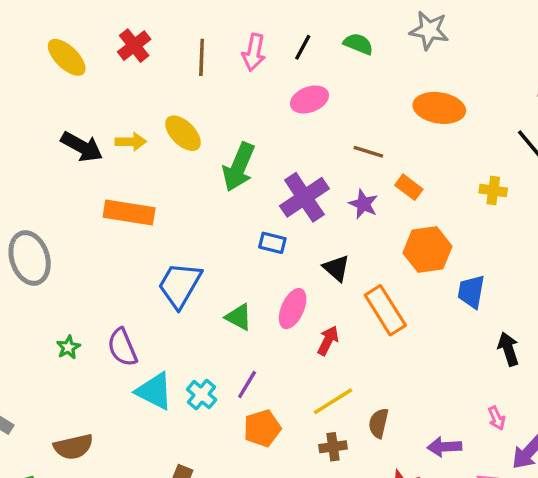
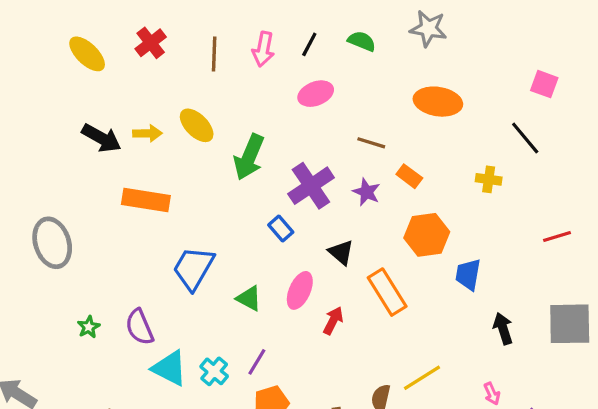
blue rectangle: (272, 243) -> (281, 229), turned 35
yellow line: (333, 401) -> (422, 378), moved

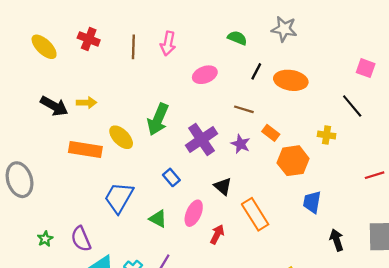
red cross: (151, 43) -> (89, 39), turned -30
black line: (309, 44) -> (256, 71), moved
yellow ellipse: (197, 125) -> (121, 137), moved
blue rectangle: (281, 229) -> (171, 177), moved
orange hexagon: (427, 235) -> (293, 161), moved

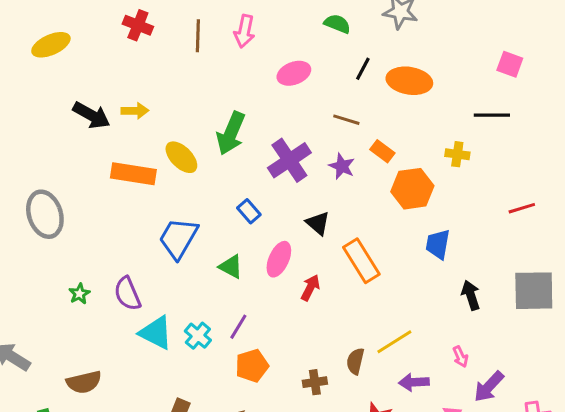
yellow ellipse: (44, 47) -> (51, 45), moved, turned -68
black line: (352, 106) -> (492, 115), turned -50

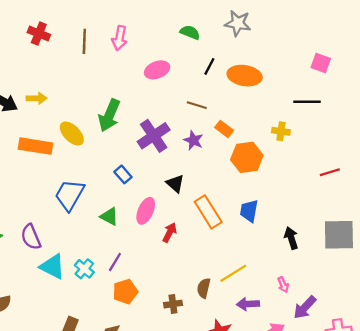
blue trapezoid: (438, 244) -> (249, 211), moved

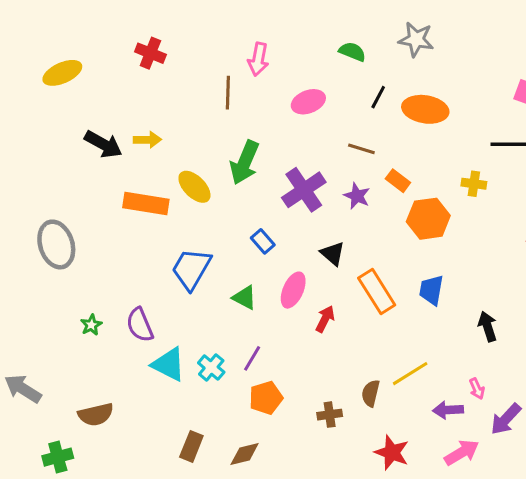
brown line: (84, 41) -> (228, 93), moved
purple arrow: (248, 304) -> (448, 410), moved

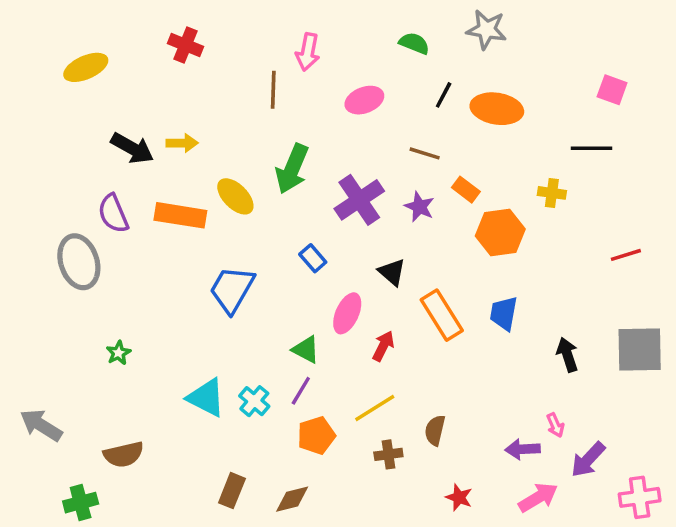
green triangle: (245, 298) -> (306, 349), moved
purple semicircle: (140, 325) -> (113, 214), moved
yellow line: (410, 374) -> (375, 408), moved
red star: (392, 452) -> (459, 497), size x0.7

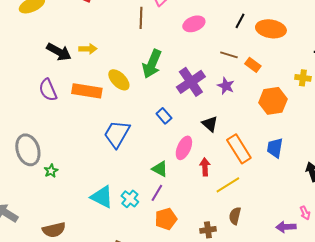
orange rectangle: (466, 190) -> (253, 65), moved
gray ellipse: (79, 262) -> (28, 150), moved
red arrow: (383, 346) -> (205, 167), turned -30
yellow line: (375, 408) -> (228, 185), moved

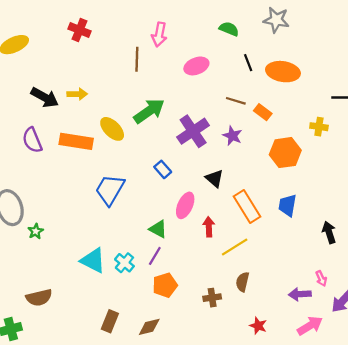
black line: (240, 21) -> (248, 63), turned -49
green arrow: (152, 64) -> (149, 111), turned -148

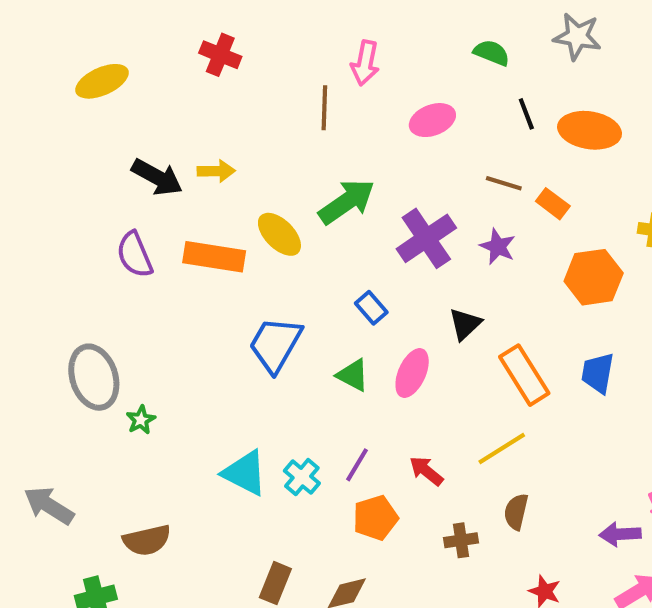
black triangle: (214, 178) -> (465, 324), turned 36
red arrow: (209, 227) -> (426, 471), moved, turned -48
green triangle: (158, 229) -> (353, 375), moved

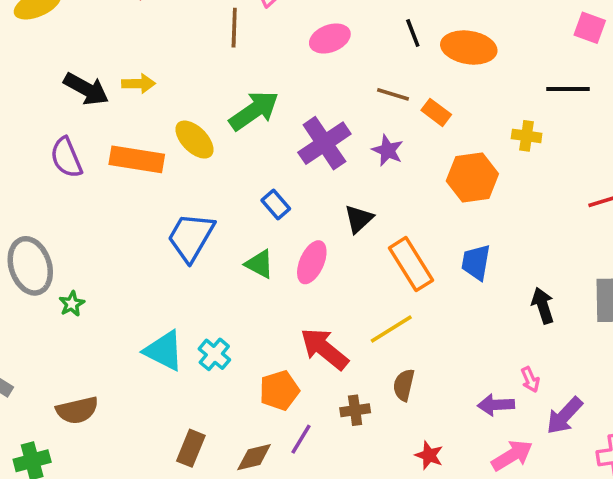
purple line: (357, 465) -> (301, 439), moved
red arrow: (426, 471) -> (324, 349), size x1.6

